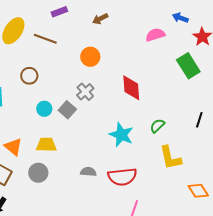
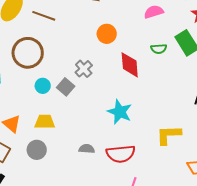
orange circle: (90, 57) -> (107, 34), moved
brown circle: (29, 76) -> (28, 53), size x1.8
green semicircle: (157, 126) -> (159, 49), moved, turned -140
yellow L-shape: (170, 158) -> (169, 135), turned 100

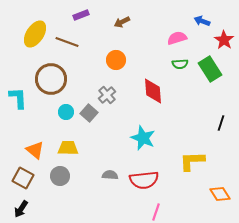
orange circle: (107, 34) -> (116, 60), moved
green semicircle: (159, 49) -> (180, 64), moved

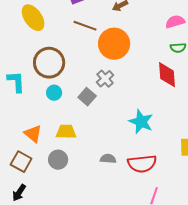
yellow ellipse: (35, 34) -> (33, 18), turned -68
brown line: (67, 42) -> (85, 26), moved
orange circle: (116, 60) -> (114, 44), size x1.6
red diamond: (153, 91) -> (167, 75), moved
cyan circle: (66, 112) -> (54, 93), moved

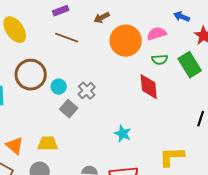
orange circle: (114, 44) -> (126, 41), moved
cyan circle: (54, 93) -> (59, 87), moved
cyan star: (141, 122) -> (123, 134), size x0.7

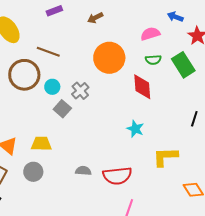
brown line: (67, 38) -> (48, 52), moved
orange circle: (126, 41) -> (109, 58), moved
cyan star: (123, 134) -> (135, 129), moved

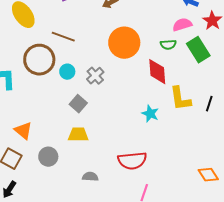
pink semicircle: (150, 34) -> (182, 25), moved
gray square: (62, 109) -> (78, 104), moved
yellow trapezoid: (41, 144) -> (78, 135), moved
yellow L-shape: (165, 157) -> (180, 99), moved, turned -96
gray semicircle: (83, 171) -> (90, 177), moved

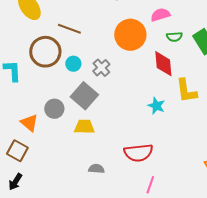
pink semicircle: (182, 25) -> (160, 15), moved
gray square: (78, 104) -> (84, 96), size x1.5
gray circle: (48, 157) -> (54, 109), moved

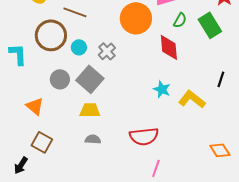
green semicircle: (174, 37) -> (180, 20), turned -56
yellow L-shape: (186, 91) -> (192, 99), moved, turned 136
gray circle: (54, 109) -> (60, 79), moved
brown square: (17, 151) -> (42, 142), moved
gray semicircle: (96, 169) -> (93, 139), moved

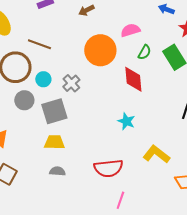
gray circle: (60, 79) -> (24, 100), moved
gray square: (90, 79) -> (54, 111), turned 32
yellow L-shape: (192, 99) -> (156, 154), moved

